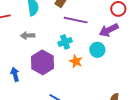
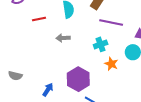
purple hexagon: (43, 62) -> (78, 79), moved
blue arrow: (15, 74) -> (48, 90), moved, turned 48

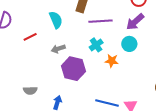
gray semicircle: (15, 76) -> (30, 90), moved
purple hexagon: (78, 79) -> (73, 69), moved

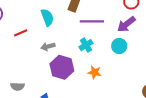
orange star: (112, 61) -> (95, 72), moved

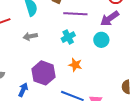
purple hexagon: (62, 67) -> (44, 73), moved

